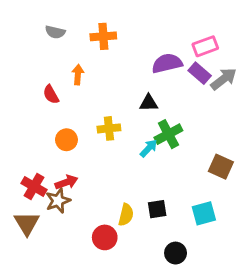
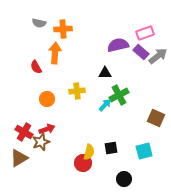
orange cross: (103, 36) -> (63, 29), moved
orange arrow: (78, 75) -> (55, 53), size x1.5
brown triangle: (27, 223) -> (19, 158), turned 30
red circle: (105, 237) -> (83, 163), moved

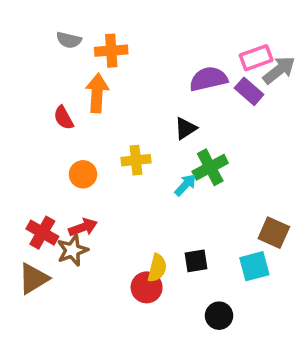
gray arrow: (158, 56) -> (279, 70), moved
black triangle: (105, 73) -> (185, 128), turned -32
brown square: (156, 118) -> (274, 233), moved

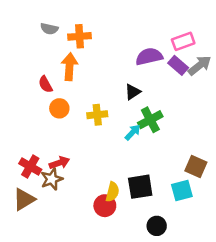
gray arrow: (279, 70) -> (200, 65), moved
orange circle: (83, 174) -> (59, 108), moved
black square: (196, 261) -> (140, 187), size x1.5

